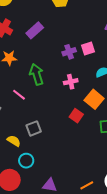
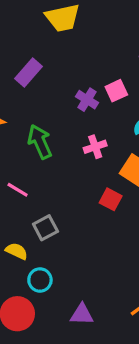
purple cross: (69, 52) -> (87, 100), turned -32
pink line: (19, 95) -> (18, 190), moved

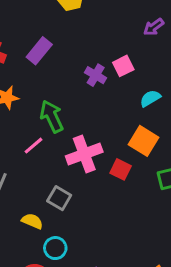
pink cross: (95, 147) -> (84, 154), moved, size x1.6
pink line: (18, 190) -> (34, 146), moved, turned -70
gray square: (45, 228) -> (59, 198), turned -30

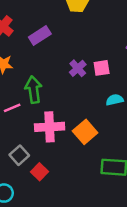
orange square: (144, 141) -> (85, 132), moved
red square: (121, 169) -> (39, 172), moved

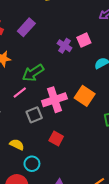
green arrow: (33, 90) -> (33, 73), turned -100
gray square: (19, 155) -> (34, 115), moved, turned 35

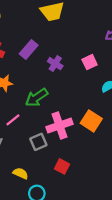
purple cross: (65, 46) -> (55, 64), moved
pink line: (20, 92) -> (13, 120), moved

